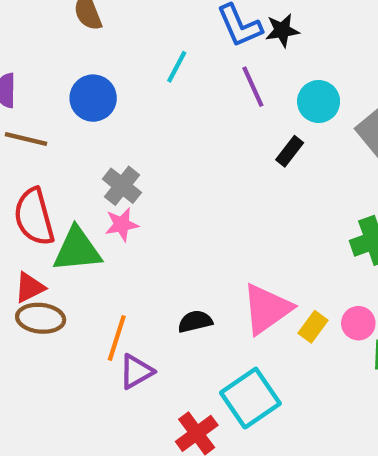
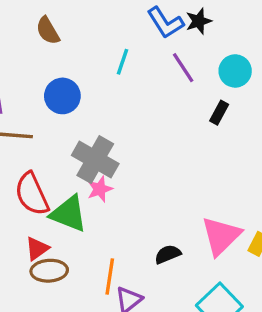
gray cross: (122, 186) -> (95, 160), size x1.5
green triangle: (77, 250) -> (69, 214), turned 36

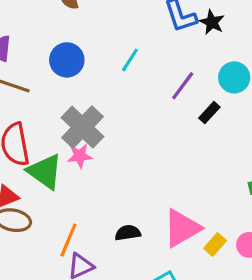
black star: (199, 21) -> (212, 22), turned 30
cyan line: (122, 62) -> (130, 60), moved
purple line: (183, 68) -> (183, 86), moved, turned 56

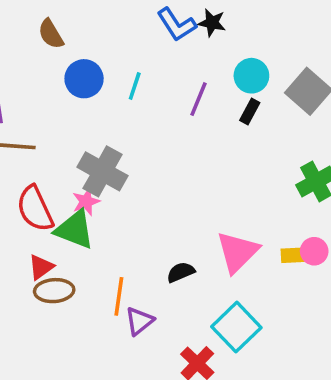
blue circle: (67, 60) -> (84, 79), moved
black rectangle: (209, 113) -> (250, 112), moved
pink star: (80, 156) -> (86, 202), moved
yellow rectangle: (215, 245) -> (293, 255), moved, turned 60

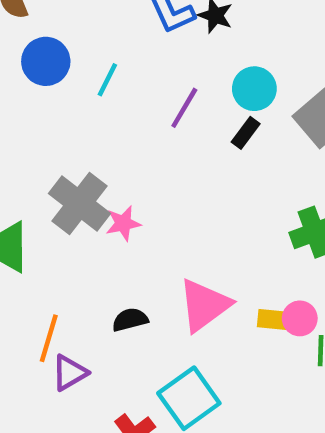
gray cross: (102, 171) -> (79, 204), moved
pink star: (86, 202) -> (123, 223), moved

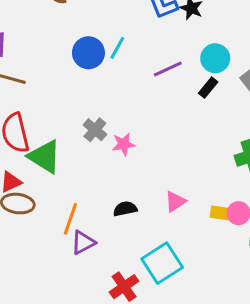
blue circle: (46, 61) -> (88, 53), moved
purple line: (184, 108) -> (168, 69), turned 32
gray cross: (79, 204) -> (95, 130), size x0.6
pink triangle: (204, 305) -> (175, 201), size x0.6

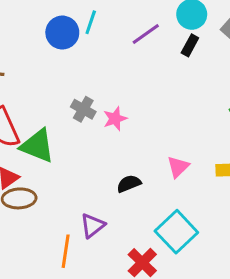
orange line: (70, 219) -> (66, 251), moved

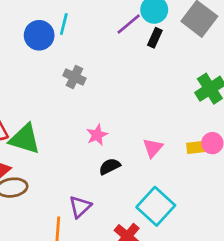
purple line: (146, 34) -> (129, 24), moved
gray cross: (83, 109) -> (74, 77), moved
pink star: (115, 119) -> (97, 135), moved

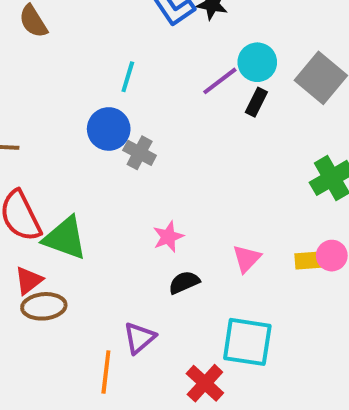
blue circle: (39, 35) -> (109, 129), moved
cyan square: (156, 206) -> (247, 342), turned -36

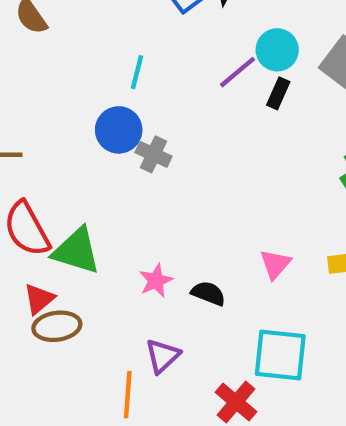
pink star: (168, 237) -> (156, 281), moved
black semicircle: (184, 282) -> (208, 293), turned 48

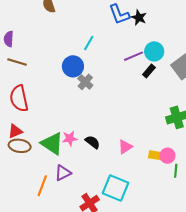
green triangle: (76, 251) -> (52, 144), moved
black semicircle: (208, 293) -> (93, 142), moved

